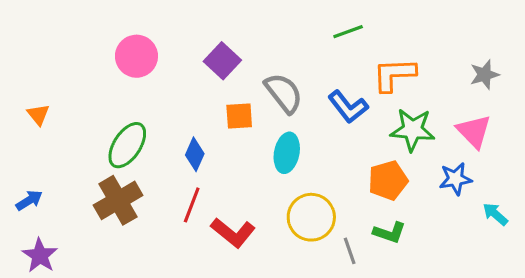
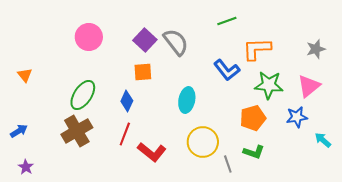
gray semicircle: (284, 93) -> (176, 42), moved
orange square: (239, 116) -> (143, 72), moved
pink triangle: (474, 131) -> (309, 86), turned 35
purple star: (40, 256) -> (26, 167), size x0.7

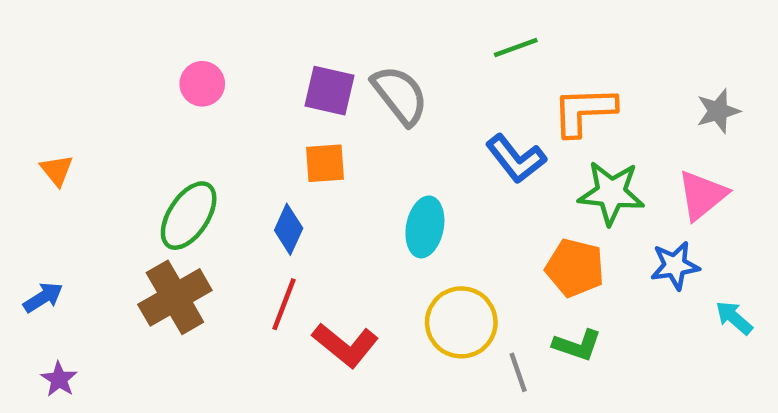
pink circle: (89, 37) -> (202, 84), size x0.7
purple square: (145, 40) -> (329, 91), turned -30
orange pentagon: (253, 118) -> (575, 268), turned 30

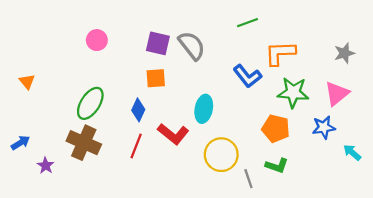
brown cross: (175, 297) -> (84, 143), turned -36
red L-shape: (345, 345) -> (173, 134), moved
purple star: (59, 379) -> (46, 166), moved

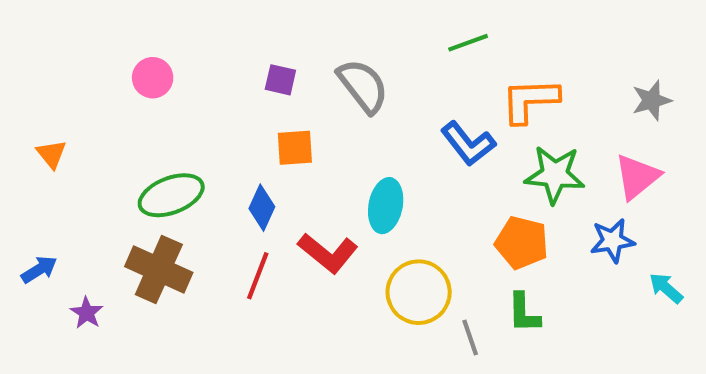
pink circle: (97, 40) -> (153, 78), moved
purple square: (158, 43) -> (280, 80), moved, size x0.7
green ellipse: (90, 103) -> (171, 195), turned 36
green L-shape: (277, 166) -> (524, 313), turned 70

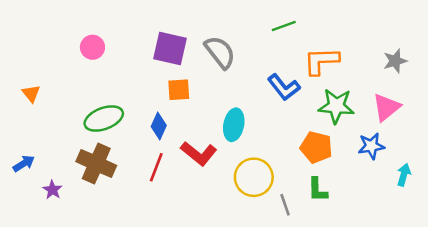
purple square: (280, 80) -> (170, 48), size x1.8
cyan arrow: (666, 288) -> (404, 175), turned 65

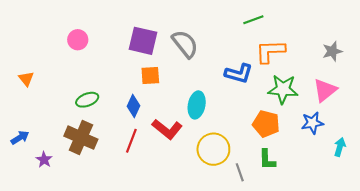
green line: (284, 26) -> (253, 20), moved
blue L-shape: (284, 87) -> (239, 73), turned -36
green ellipse: (104, 119) -> (87, 100), size x0.7

